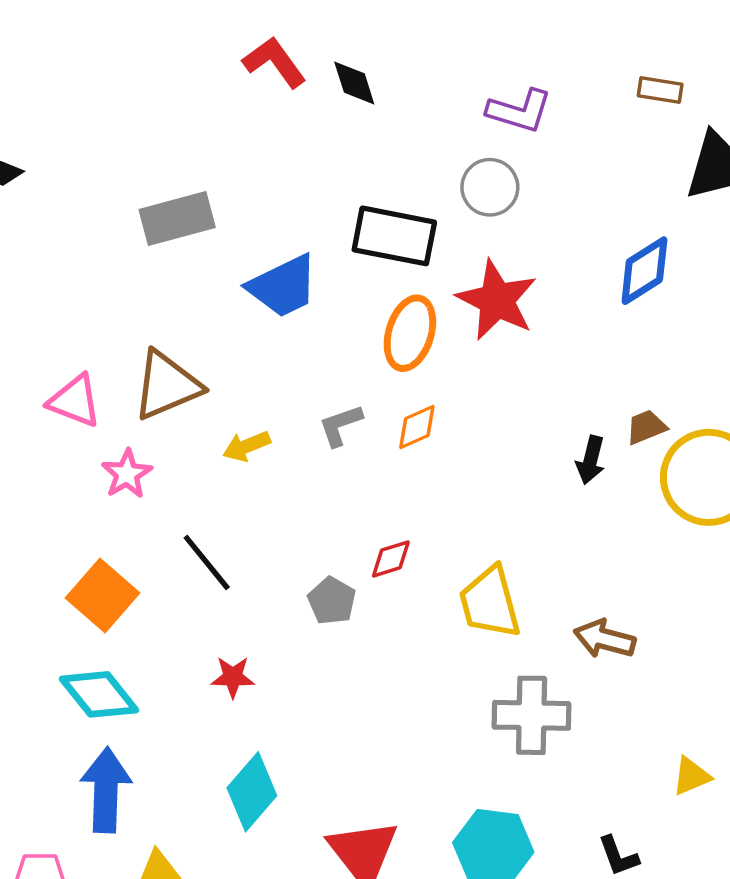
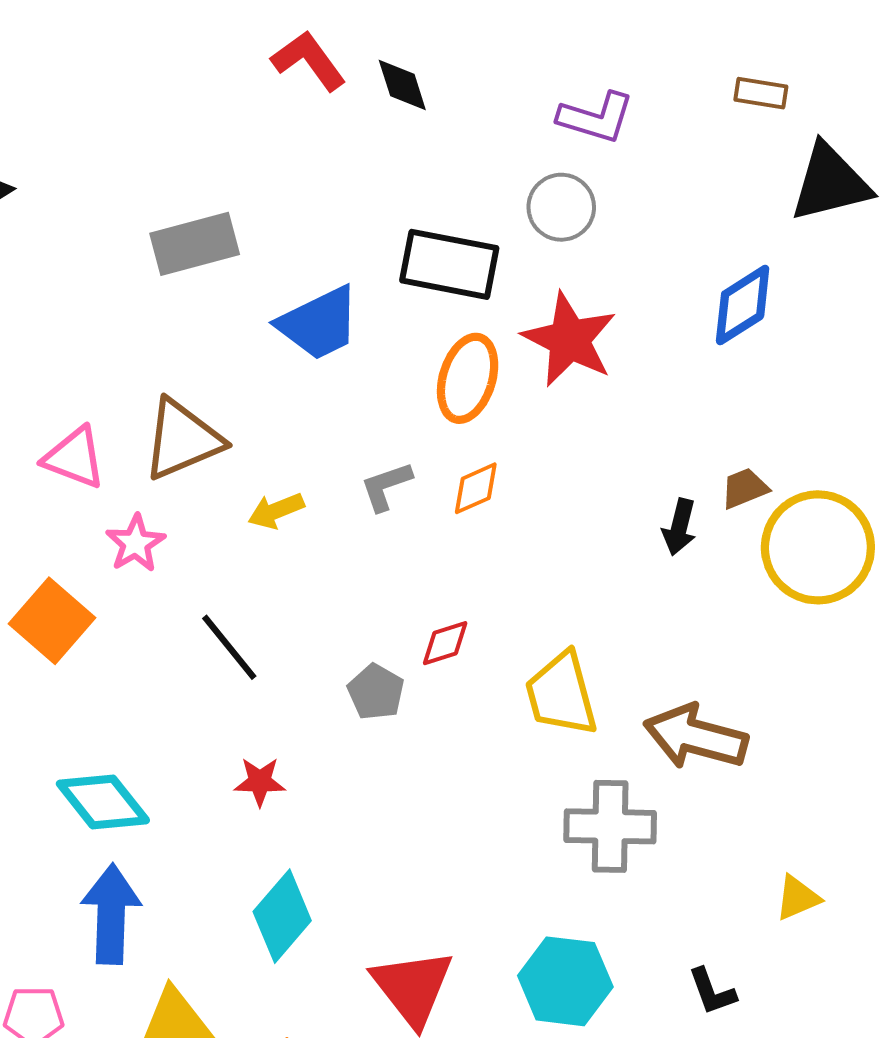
orange square: (102, 595) -> (52, 621), moved
brown arrow: (604, 639) -> (696, 737), size x1.4

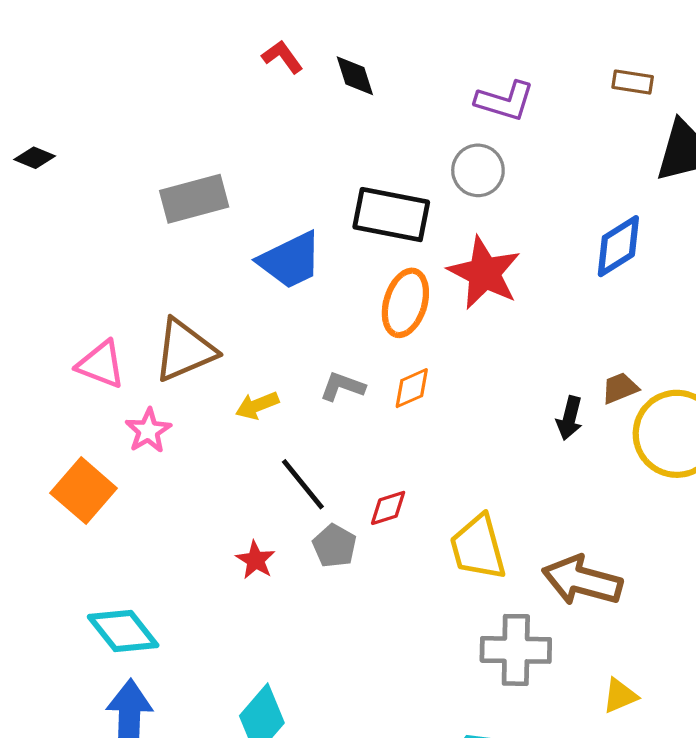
red L-shape: (309, 61) -> (282, 57), size x0.7
gray L-shape: (386, 486) -> (342, 386), turned 39
black line: (229, 647) -> (303, 484), moved
red star: (260, 782) -> (256, 560), moved, turned 30
yellow triangle: (798, 898) -> (620, 696), moved

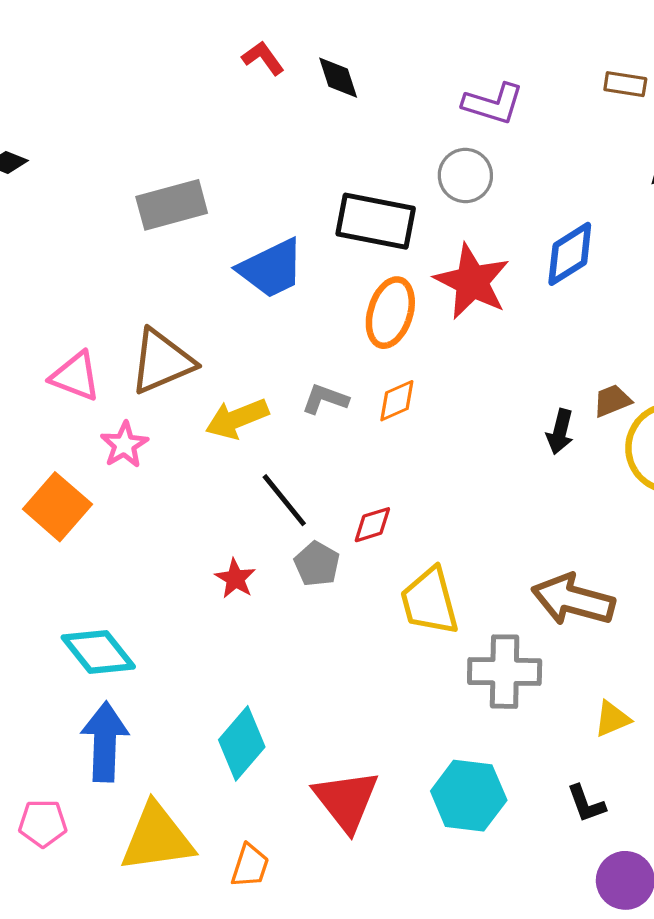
blue diamond: (618, 246) -> (570, 254), moved
yellow arrow: (257, 405) -> (237, 419), size x1.4
yellow trapezoid: (478, 547) -> (429, 601), moved

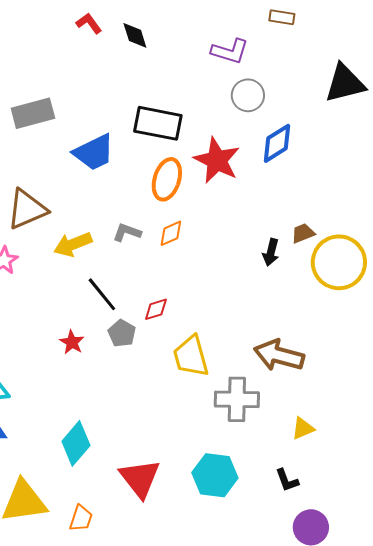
brown rectangle: (625, 84) -> (282, 17), moved
gray circle: (465, 176) -> (248, 95), moved

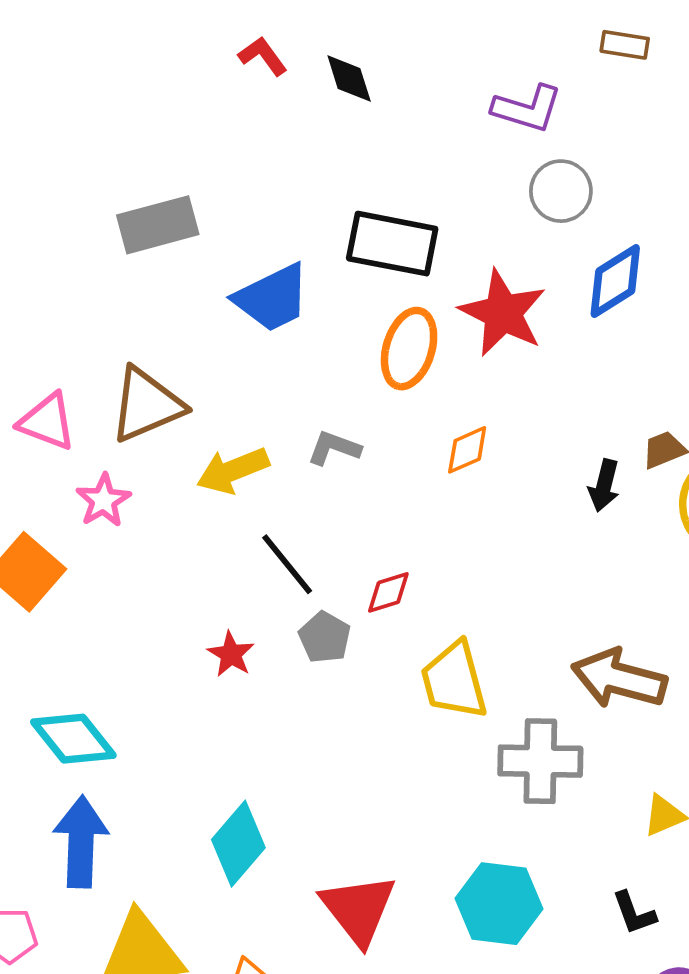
orange diamond: (171, 233) -> (467, 450), moved

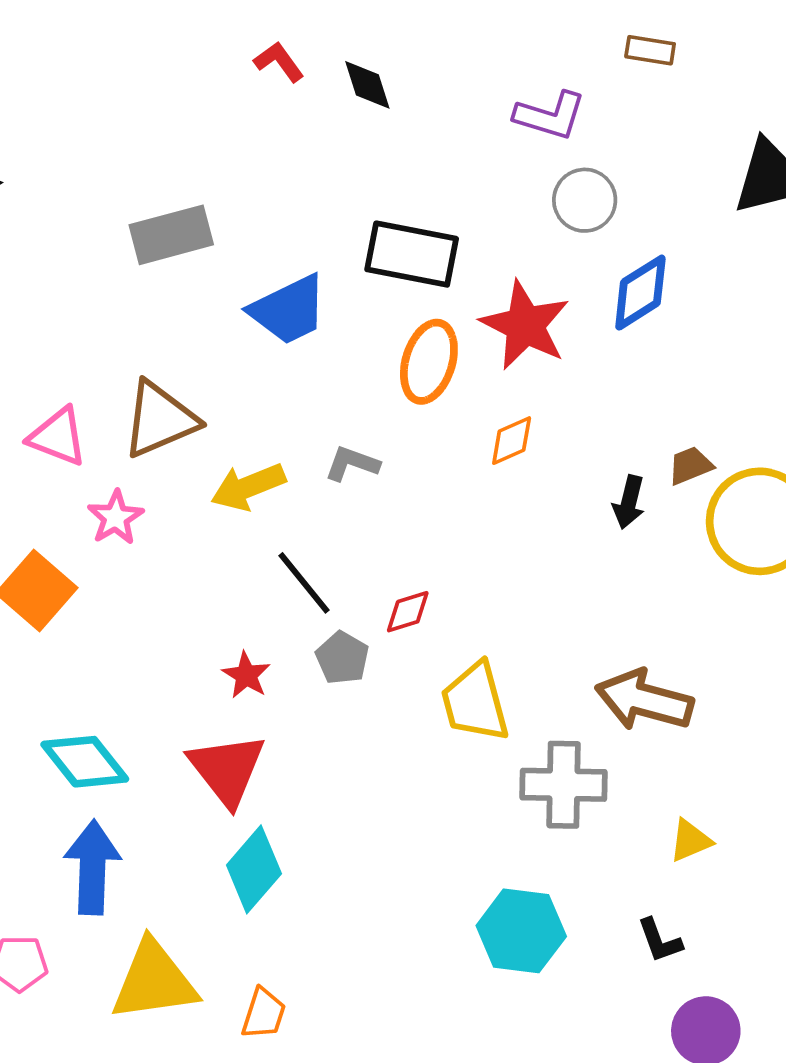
orange diamond: (467, 450) -> (512, 441), moved
red triangle: (358, 909) -> (227, 769), moved

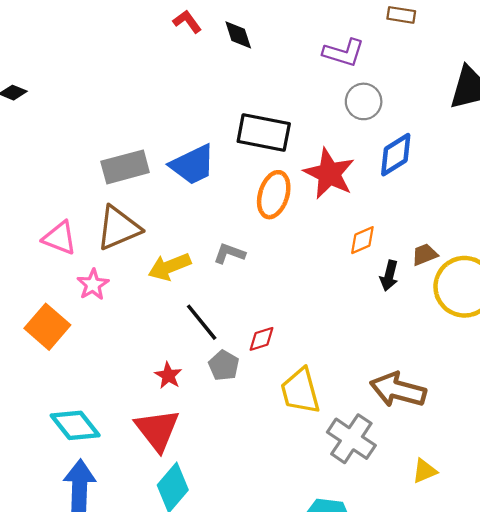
gray rectangle: (171, 235) -> (125, 167), moved
orange diamond: (512, 441) -> (362, 240), moved
gray cross: (564, 785) -> (351, 439), turned 33

